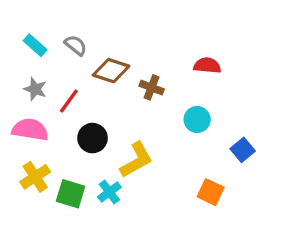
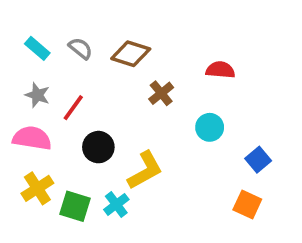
brown diamond: (111, 71) -> (131, 54), moved
brown cross: (152, 87) -> (161, 93), turned 30
orange square: (211, 192) -> (247, 204), moved

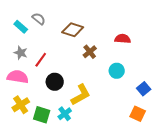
gray semicircle: (80, 48) -> (39, 19), moved

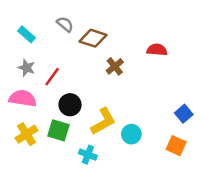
gray semicircle: (39, 19) -> (65, 24), moved
cyan circle: (117, 71) -> (131, 134), moved
cyan cross: (65, 114) -> (88, 155), moved, turned -32
green square: (42, 115) -> (58, 130), moved

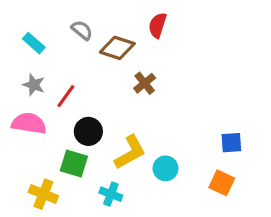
red semicircle: (157, 50) -> (157, 25), moved, turned -78
blue square: (184, 114) -> (231, 143), turned 36
yellow cross: (27, 134) -> (43, 194), moved, turned -35

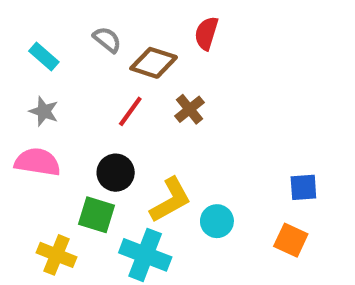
red line: (66, 96) -> (130, 111), moved
cyan cross: (111, 194) -> (145, 255), size x1.6

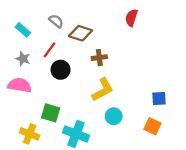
red semicircle: (206, 33) -> (131, 18), moved
brown cross: (189, 109) -> (99, 58), turned 32
red line: (130, 111) -> (49, 50), moved
black circle: (116, 173) -> (61, 70), moved
yellow L-shape: (170, 200) -> (103, 90), moved

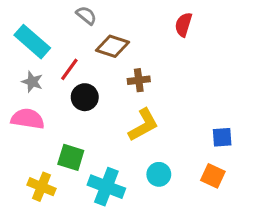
gray semicircle: (56, 21) -> (86, 15), moved
cyan rectangle: (23, 30) -> (32, 42), size x1.6
cyan circle: (114, 116) -> (159, 174), moved

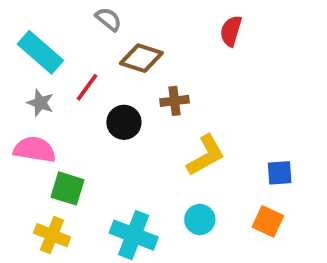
black circle: (85, 97) -> (124, 122), moved
yellow L-shape: (143, 125) -> (206, 155), moved
green square: (71, 157) -> (68, 188), moved

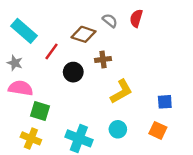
gray semicircle: (108, 19) -> (110, 21), moved
gray star: (40, 103) -> (15, 63), moved

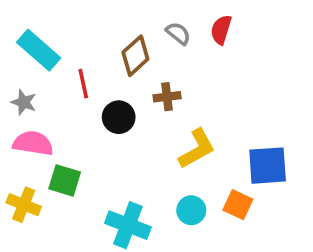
brown diamond: (84, 34) -> (135, 56), turned -60
red line: (51, 51) -> (83, 84), turned -48
blue square: (165, 102) -> (268, 166), size x1.6
orange square: (158, 130) -> (238, 205), moved
yellow cross: (31, 138) -> (24, 205), moved

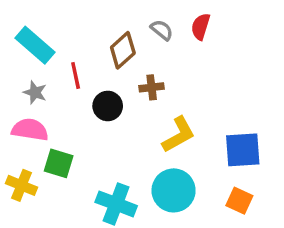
gray star: (24, 102) -> (35, 92), moved
orange square: (238, 205) -> (239, 201), moved
cyan circle: (191, 210) -> (174, 190), size x1.6

